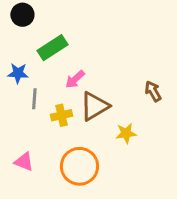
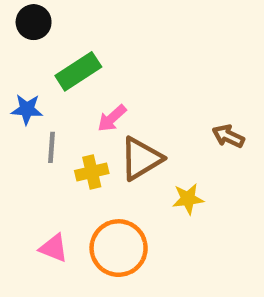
brown arrow: (153, 91) -> (228, 136), turned -35
pink triangle: (24, 162) -> (54, 248), moved

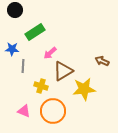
yellow cross: (92, 172) -> (41, 86), moved, turned 32
yellow star: (188, 199) -> (84, 89), size x1.6

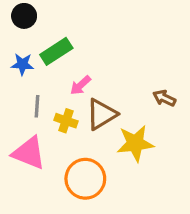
blue star: (12, 49) -> (22, 64), moved
yellow cross: (41, 86) -> (66, 121), moved
pink triangle: (24, 111) -> (29, 153), moved, size x1.6

